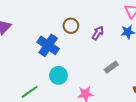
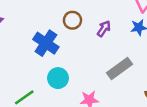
gray rectangle: (111, 67) -> (119, 68), size x1.5

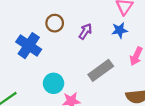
cyan circle: (58, 78) -> (54, 83), moved

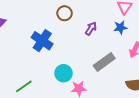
brown circle: (55, 23) -> (65, 13), moved

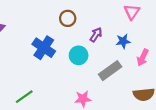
blue star: (120, 27) -> (123, 41), moved
cyan circle: (64, 73) -> (79, 55), moved

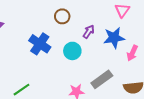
blue star: (123, 41) -> (114, 38), size x1.5
gray rectangle: (110, 71) -> (102, 79), moved

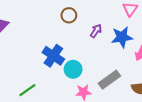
blue cross: (40, 44) -> (53, 56), moved
cyan circle: (72, 51) -> (73, 69), moved

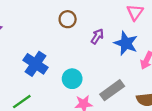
blue star: (122, 37) -> (126, 43), turned 30
blue cross: (53, 56) -> (36, 64), moved

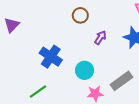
purple arrow: (97, 36) -> (100, 38), moved

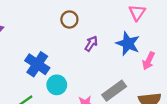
cyan circle: (85, 70) -> (57, 85), moved

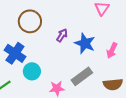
brown circle: (69, 20) -> (30, 21), moved, size x1.5
blue star: (128, 44) -> (85, 43), moved

